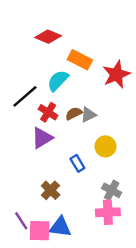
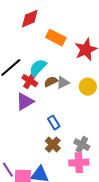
red diamond: (48, 37) -> (30, 19), turned -45
cyan semicircle: (58, 81) -> (38, 68), moved
yellow circle: (105, 146) -> (88, 87), moved
brown cross: (51, 190) -> (53, 145), moved

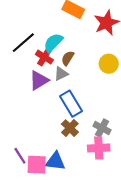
brown semicircle: (51, 82) -> (68, 58), turned -32
gray triangle: (63, 83) -> (61, 74), moved
blue rectangle: (54, 123) -> (71, 104), size x1.6

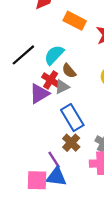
red cross: (44, 57) -> (51, 80), moved
brown semicircle: (68, 58) -> (69, 71), turned -72
purple line: (20, 156) -> (54, 160), moved

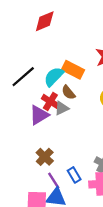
orange rectangle: (75, 21) -> (73, 70), moved
blue rectangle: (72, 118) -> (74, 175), moved, size x0.6
brown cross: (71, 143) -> (45, 157), moved

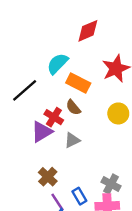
red diamond: (45, 21) -> (88, 31), moved
cyan semicircle: (54, 77) -> (57, 64), moved
gray triangle: (62, 108) -> (72, 140), moved

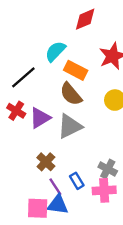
brown semicircle: (73, 107) -> (71, 94), size x1.5
red cross: (54, 117) -> (16, 111), moved
gray triangle: (72, 140) -> (70, 126), size x1.6

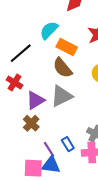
purple triangle: (40, 118) -> (35, 100), moved
brown cross: (46, 162) -> (31, 123), moved

